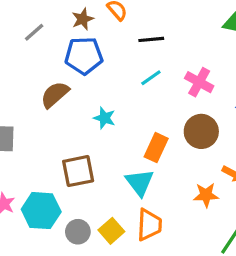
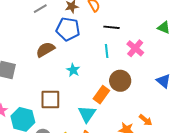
cyan line: (151, 78) -> (107, 51), turned -72
pink cross: (199, 82) -> (135, 48), moved
brown circle: (201, 131) -> (120, 81), moved

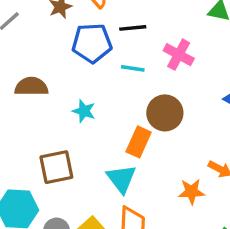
blue pentagon: (68, 29) -> (92, 43), moved
brown semicircle: (45, 50) -> (31, 87), turned 42
cyan line: (107, 51) -> (133, 68), turned -64

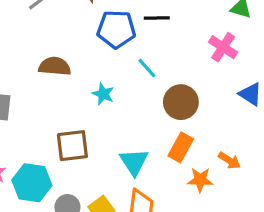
pink cross: (179, 55) -> (223, 47), moved
cyan line: (133, 68) -> (147, 68), moved, turned 35
orange rectangle: (139, 142) -> (181, 147), moved

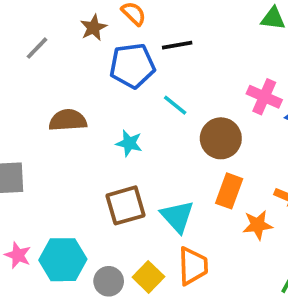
pink cross: (223, 47) -> (264, 97), moved
brown square: (72, 146) -> (126, 205), moved

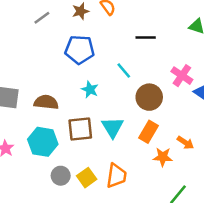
black line: (177, 45) -> (146, 38), moved
blue pentagon: (132, 66) -> (80, 50), moved
brown semicircle: (68, 120) -> (46, 102), moved
cyan triangle: (177, 216) -> (113, 127), moved
cyan hexagon: (63, 260) -> (43, 142), moved

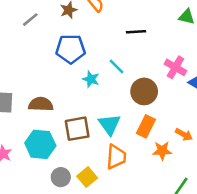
cyan star: (90, 90) -> (91, 79), moved
orange trapezoid: (116, 176) -> (116, 157), moved

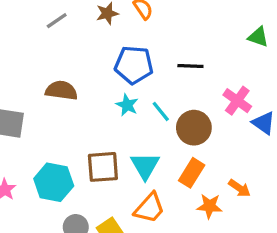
black line: (136, 32) -> (190, 66), moved
blue pentagon: (71, 49) -> (134, 65), moved
cyan line: (117, 67) -> (161, 111), moved
brown semicircle: (41, 104) -> (61, 90), moved
orange trapezoid: (116, 157) -> (149, 208), turned 32

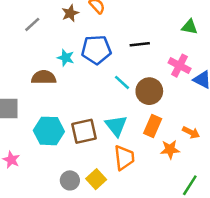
green triangle: (258, 37) -> (190, 27), moved
cyan star: (127, 105) -> (66, 58), moved
cyan hexagon: (54, 182) -> (49, 131), moved
orange trapezoid: (149, 208) -> (124, 158), turned -40

